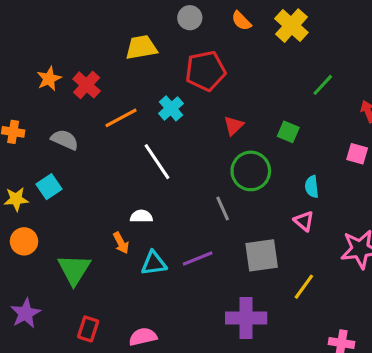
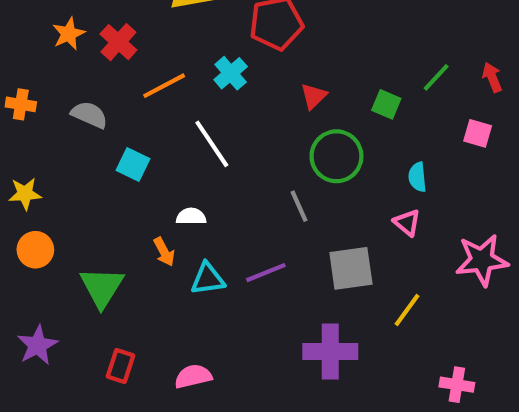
green line: (323, 85) -> (436, 77), moved
cyan square: (49, 187) -> (133, 165), moved, turned -30

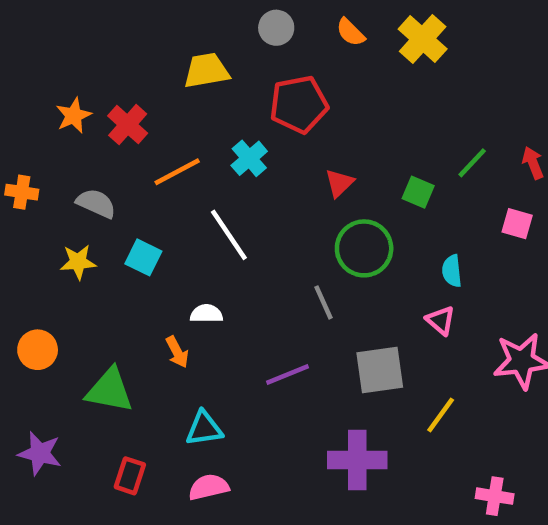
yellow star: (25, 194) -> (78, 262), moved
cyan triangle: (208, 279) -> (204, 429), moved
green triangle: (102, 287) -> (110, 390), turned -51
purple star: (37, 345) -> (40, 453), turned -30

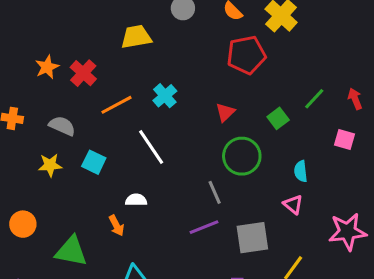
red pentagon: (299, 104) -> (246, 55), moved
green square: (418, 192) -> (278, 118), turned 30
purple line: (287, 374) -> (204, 227), moved

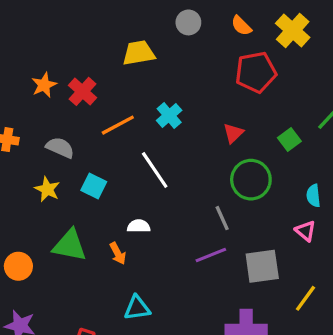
yellow star: (50, 165) -> (47, 189), turned 30
orange circle: (23, 224) -> (18, 266), moved
green triangle: (71, 251) -> (70, 245), moved

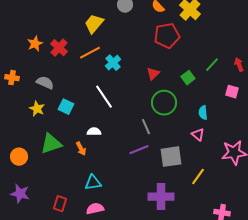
yellow trapezoid: (139, 53) -> (94, 24), turned -40
orange line: (118, 125) -> (90, 53), moved
green triangle: (70, 245) -> (51, 144), turned -30

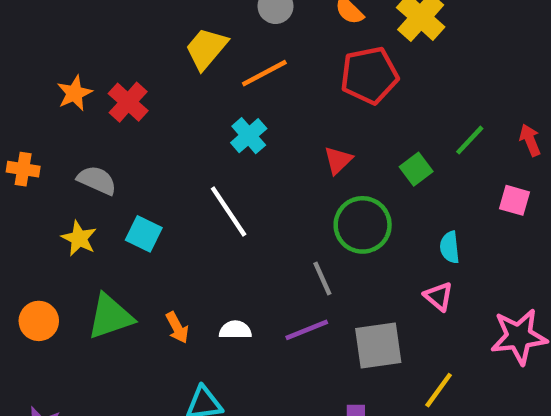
orange line: (90, 53) -> (264, 73), moved
white semicircle: (94, 132) -> (235, 330), moved
orange circle: (19, 157) -> (39, 321), moved

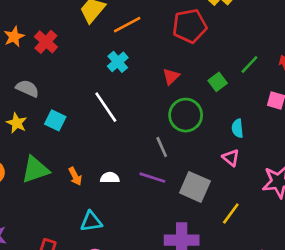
purple line: (307, 330) -> (152, 178), turned 40
gray square: (378, 346) -> (195, 187), turned 32

